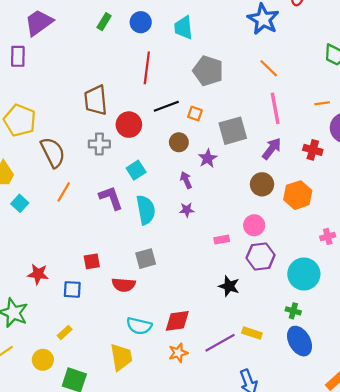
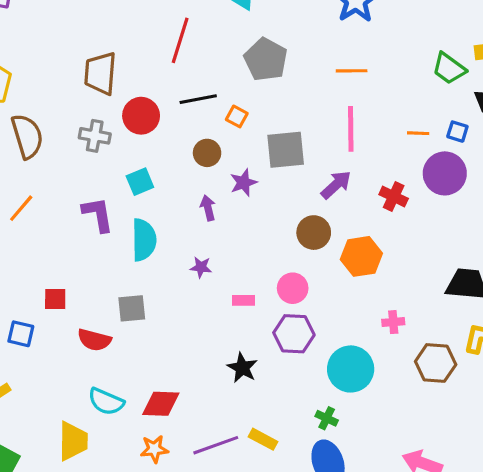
orange line: (269, 68) -> (352, 71), turned -55
orange line: (64, 192) -> (21, 208), moved
purple star: (187, 210) -> (201, 267), moved

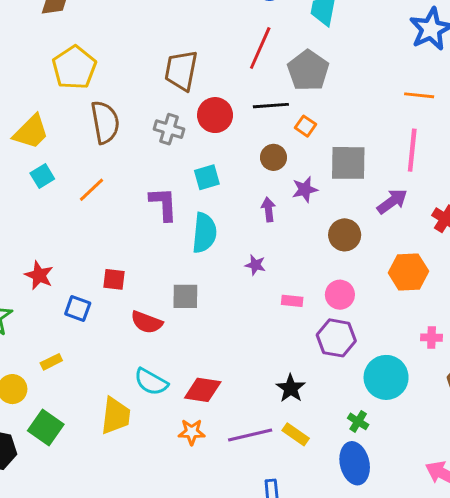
gray pentagon: (266, 60) -> (308, 71), moved
brown circle: (314, 233) -> (345, 235), moved
black star: (242, 368) -> (291, 388), moved

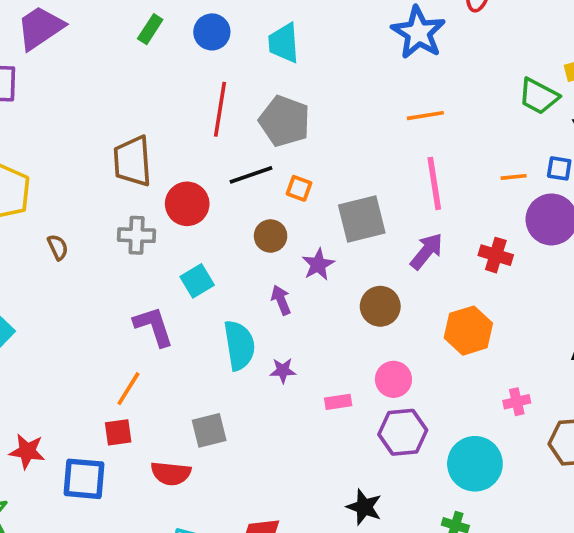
brown semicircle: (105, 122) -> (58, 247), size x0.5
orange line: (92, 190) -> (128, 389), moved
cyan semicircle: (204, 233) -> (239, 345), moved
blue square: (78, 308) -> (84, 479), size x1.4

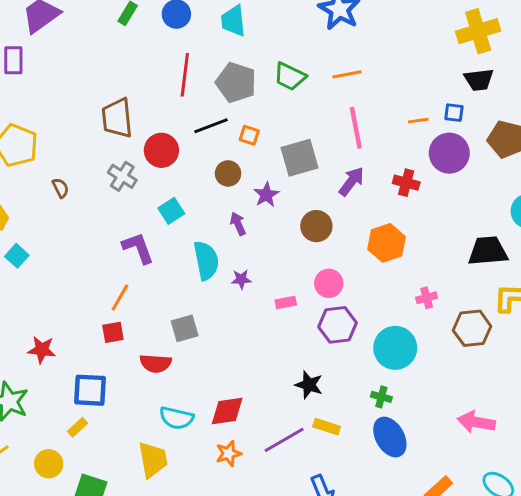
green trapezoid: (539, 96) -> (290, 76), moved
gray cross: (137, 235) -> (122, 176), turned 32
blue square: (84, 479) -> (90, 390), moved

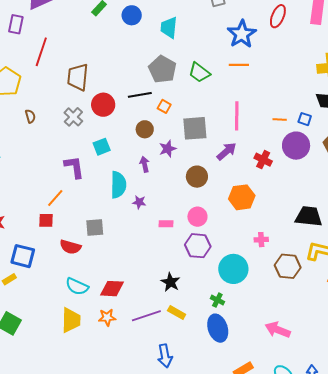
orange line: (347, 74) -> (239, 65), moved
red line: (185, 75) -> (41, 52), moved
yellow trapezoid: (153, 460) -> (71, 320), moved

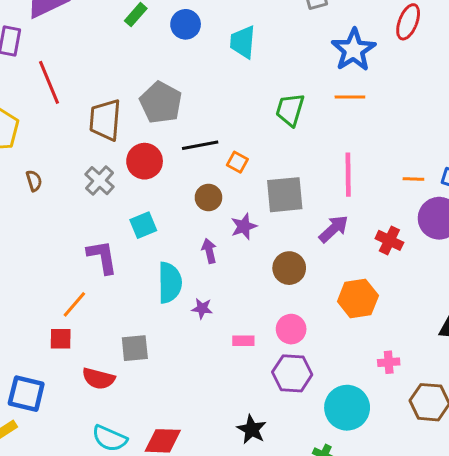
red line: (41, 52) -> (49, 82), turned -40
gray pentagon: (162, 69) -> (161, 102), moved
green trapezoid: (199, 73) -> (290, 110), turned 70

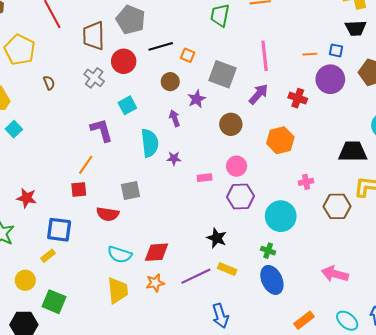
gray square: (285, 195) -> (222, 74), turned 32

